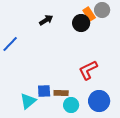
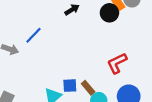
brown rectangle: (61, 93) -> (88, 88), turned 48

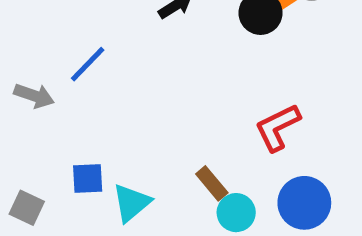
blue square: (70, 86) -> (88, 178), moved

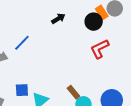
red L-shape: (278, 127) -> (100, 49), moved

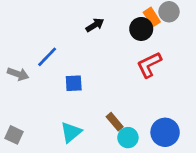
blue square: (22, 90) -> (74, 83), moved

